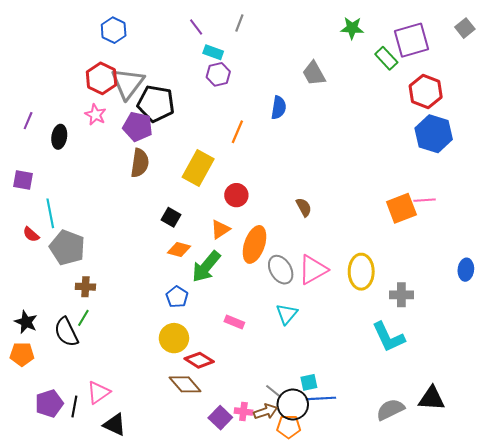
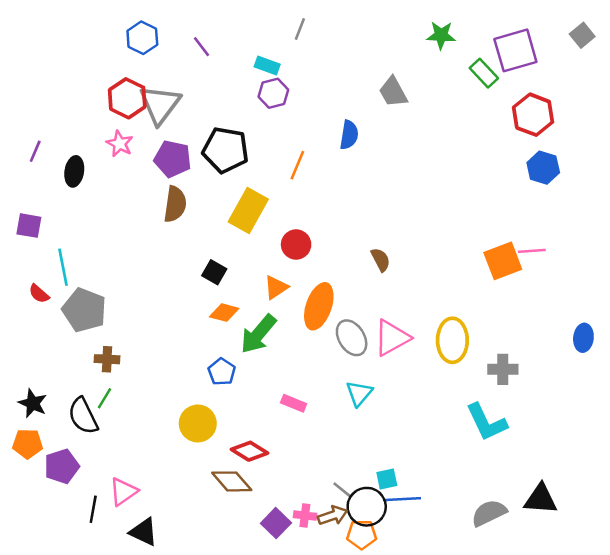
purple line: (196, 27) -> (202, 47), moved
black pentagon: (156, 104) -> (226, 150), moved
blue hexagon: (434, 134) -> (543, 168), size x0.7
yellow circle: (174, 338) -> (198, 423), moved
purple pentagon: (49, 403) -> (62, 466), moved

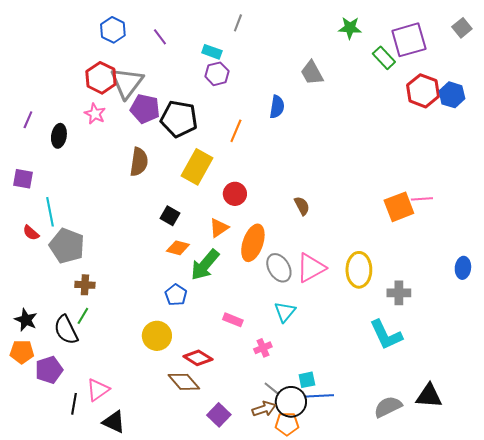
purple pentagon: (173, 159) -> (145, 109), moved
blue hexagon: (543, 168) -> (452, 95), moved
pink cross: (305, 515) -> (263, 348), moved, turned -30

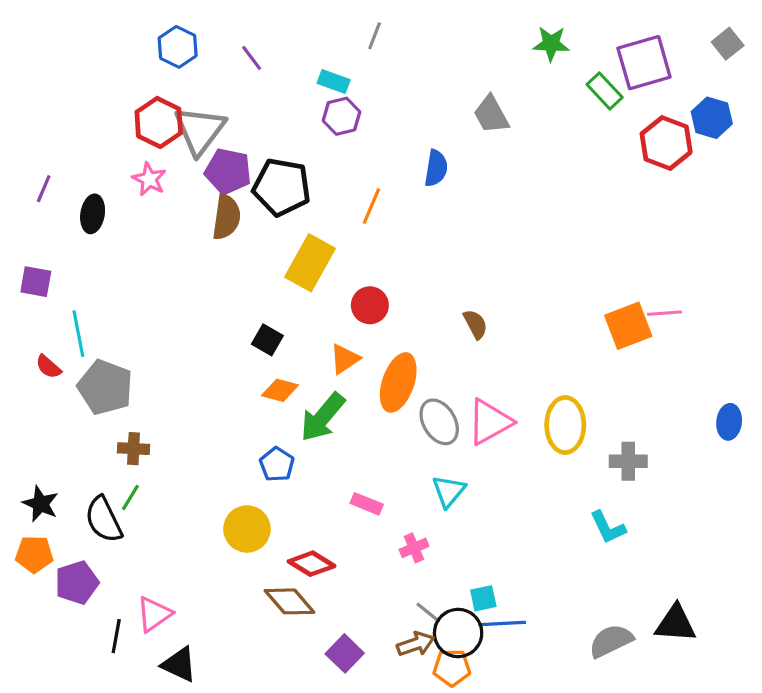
blue hexagon: (452, 95) -> (712, 118), moved
brown semicircle: (139, 162) -> (226, 217), moved
cyan L-shape: (386, 335) -> (608, 527), size x0.7

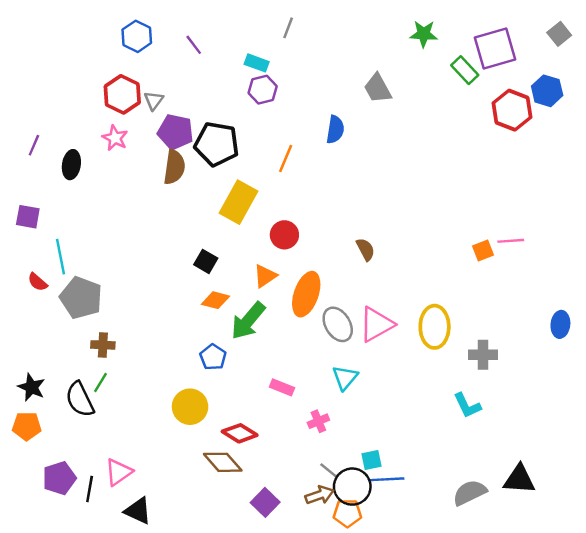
gray triangle: (200, 130) -> (154, 100), size x0.5
orange square: (628, 326) -> (483, 251), size x0.6
purple pentagon: (77, 583) -> (59, 478), moved

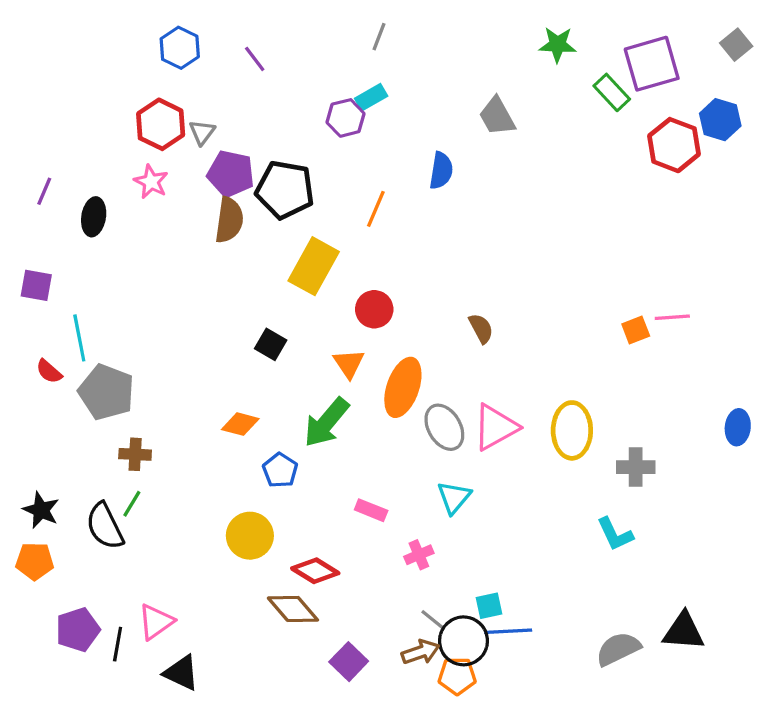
cyan rectangle: (257, 63) -> (371, 97), moved, turned -50
orange triangle: (265, 276) -> (349, 363), turned -30
orange diamond: (215, 300) -> (240, 424), moved

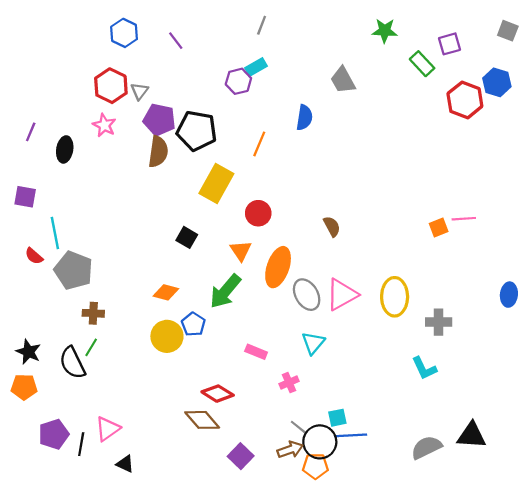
gray square: (736, 45) -> (508, 31), turned -30
purple square: (652, 64) -> (450, 44), size x0.6
yellow circle: (250, 536) -> (167, 336), moved
black triangle: (181, 673) -> (125, 464), size x0.7

